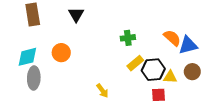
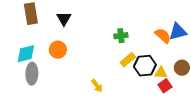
black triangle: (76, 15) -> (64, 19), moved
blue triangle: (188, 45) -> (178, 32), moved
red square: (158, 95) -> (165, 86), moved, turned -32

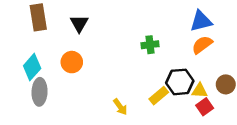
blue triangle: (178, 32) -> (201, 21), moved
orange semicircle: (163, 36) -> (202, 45), turned -78
cyan diamond: (26, 54) -> (32, 67), turned -35
yellow rectangle: (128, 60) -> (159, 96), moved

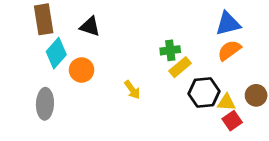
black triangle: (79, 24) -> (90, 26), turned -42
cyan diamond: (32, 67) -> (56, 53), moved
yellow rectangle: (159, 96) -> (180, 67), moved
yellow arrow: (120, 107) -> (132, 90), moved

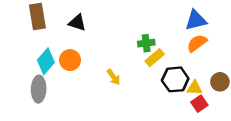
cyan diamond: (56, 53) -> (46, 61), moved

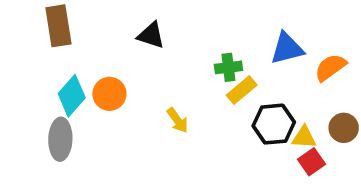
blue triangle: (196, 20) -> (287, 49), moved
black triangle: (77, 23) -> (151, 35), moved
orange semicircle: (197, 43) -> (330, 67), moved

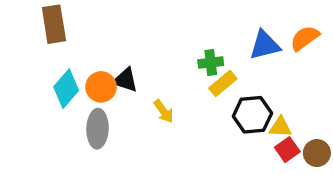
black triangle: (151, 35) -> (125, 80), moved
orange semicircle: (330, 67) -> (305, 38), moved
brown circle: (344, 128) -> (317, 153), moved
gray ellipse: (60, 139) -> (98, 129), moved

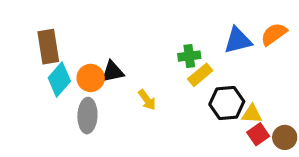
brown rectangle: (54, 24) -> (48, 47), moved
black triangle: (125, 80) -> (113, 72), turned -30

